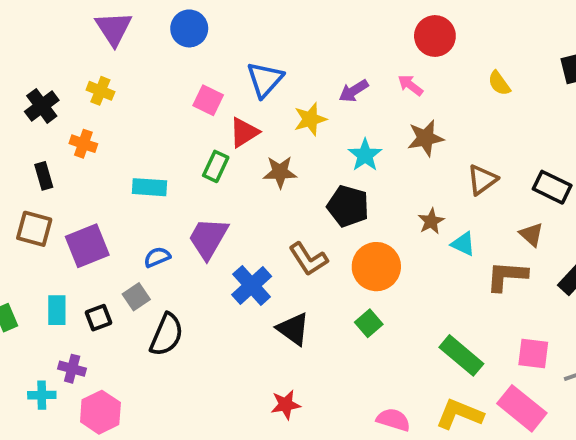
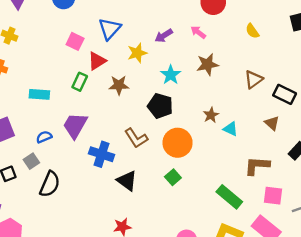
brown triangle: (482, 180) -> (254, 79), moved
brown L-shape: (507, 276) -> (257, 166), moved
blue cross: (252, 285) -> (102, 154), turned -30

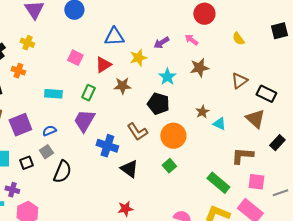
blue triangle: (110, 29) -> (114, 37), turned 45
pink square: (75, 41) -> (75, 58), moved
green rectangle: (80, 82) -> (88, 93), moved
brown triangle: (272, 123) -> (255, 119), size x1.5
blue semicircle: (44, 137) -> (49, 131), moved

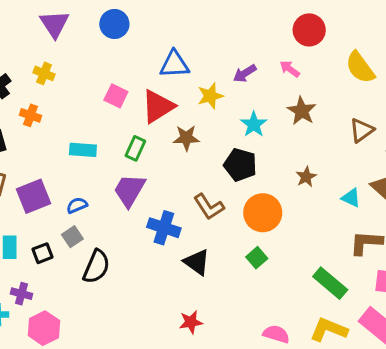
yellow semicircle: (238, 39) -> (360, 67), size x1.6
red triangle: (103, 65) -> (158, 106), size x1.4
brown star: (199, 68) -> (302, 111), turned -30
cyan triangle: (219, 124) -> (351, 198), moved

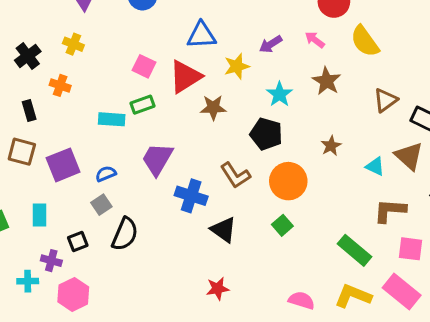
yellow semicircle: (360, 67) -> (365, 41), moved
green rectangle: (135, 148) -> (143, 105), moved, turned 45
black square: (42, 253) -> (78, 241), moved

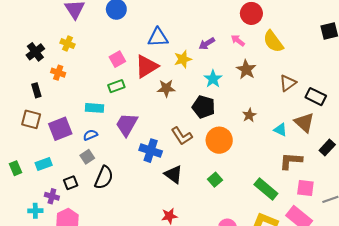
pink square: (144, 66) -> (117, 59), turned 35
cyan rectangle: (112, 119) -> (95, 108), moved
cyan rectangle: (39, 215) -> (44, 164), turned 70
green square: (282, 225) -> (215, 180), moved

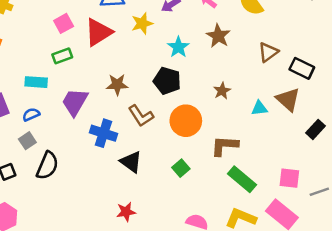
brown star: (166, 88) -> (117, 85), moved
cyan triangle: (280, 130) -> (259, 108), turned -32
brown L-shape: (291, 161) -> (224, 146), moved

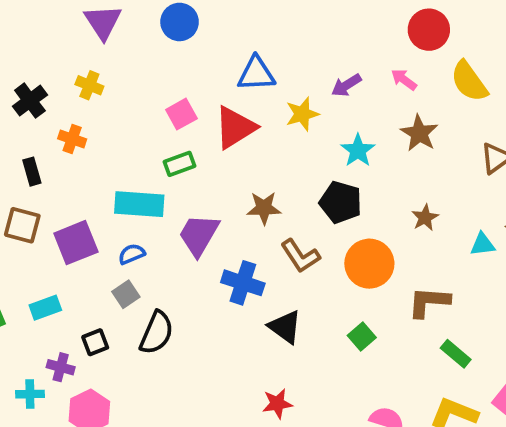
cyan rectangle: (36, 82) -> (139, 204), size x1.4
green rectangle: (242, 179) -> (456, 354), size x0.7

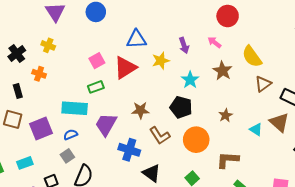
yellow semicircle: (469, 81) -> (252, 57), moved
purple arrow: (346, 85) -> (184, 45), turned -77
cyan triangle: (483, 244) -> (256, 130), turned 40

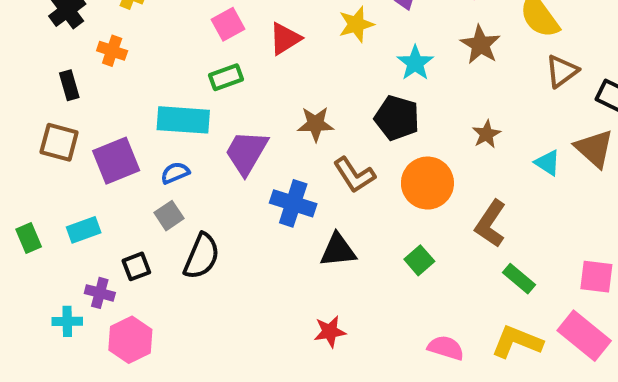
red triangle: (125, 68) -> (285, 39), size x0.7
brown L-shape: (228, 160) -> (491, 224), turned -60
black triangle: (152, 173) -> (338, 250), turned -42

